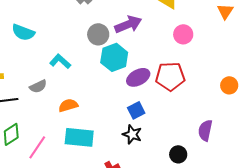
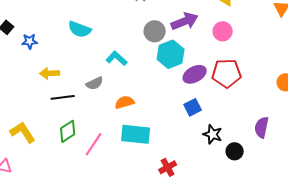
pink circle: (183, 34) -> (223, 31), moved
black star: (132, 134) -> (213, 134), moved

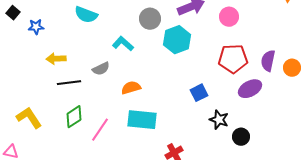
gray circle: (155, 31) -> (150, 19), moved
purple ellipse: (195, 74) -> (250, 89), moved
purple semicircle: (262, 127) -> (268, 61), moved

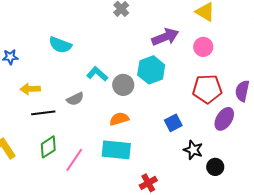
gray circle: (150, 19) -> (123, 85), moved
orange semicircle: (131, 88) -> (119, 119), moved
purple ellipse: (250, 89) -> (224, 119), turned -30

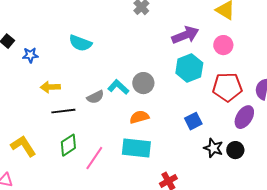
cyan hexagon: (151, 70) -> (189, 68), moved
cyan L-shape: (97, 74) -> (118, 87), moved
black circle: (215, 167) -> (235, 150), moved

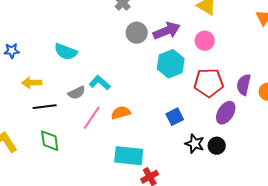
cyan semicircle: (80, 43) -> (66, 52), moved
gray circle: (143, 83) -> (137, 33), moved
green diamond: (68, 145) -> (50, 141), turned -65
cyan rectangle: (136, 148) -> (129, 156), moved
pink line: (94, 158) -> (92, 118), moved

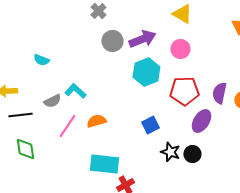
cyan semicircle: (66, 52) -> (41, 60), size x0.7

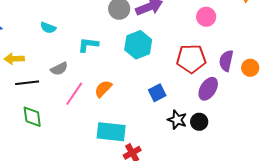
pink circle: (180, 49) -> (206, 17), moved
cyan hexagon: (146, 72) -> (138, 45), moved
cyan L-shape: (75, 91) -> (88, 45), moved, turned -35
orange semicircle: (96, 121) -> (103, 89), turned -30

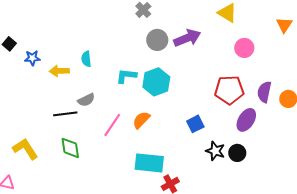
cyan semicircle: (48, 28) -> (86, 59), turned 63
cyan hexagon: (138, 45) -> (156, 82), moved
yellow arrow: (14, 59) -> (59, 71), moved
gray semicircle: (59, 69) -> (86, 100), moved

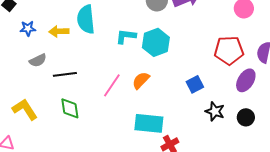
blue star: (32, 58) -> (28, 28), moved
cyan semicircle: (86, 59) -> (86, 19), size x1.8
gray semicircle: (86, 100) -> (38, 60), moved
black circle: (237, 153) -> (246, 117), moved

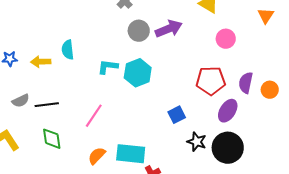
cyan semicircle: (86, 19) -> (68, 50), size x0.7
gray semicircle: (38, 60) -> (21, 101), moved
orange semicircle: (141, 80) -> (97, 156), moved
black circle: (246, 117) -> (228, 148), size x1.8

